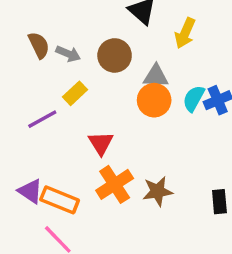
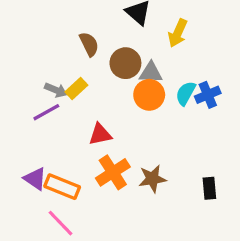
brown semicircle: (39, 45) -> (89, 44), moved
gray arrow: (68, 54) -> (56, 90), moved
brown circle: (115, 55) -> (125, 63), moved
red triangle: (101, 143) -> (100, 134), turned 50

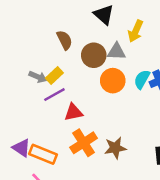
gray triangle: (151, 73) -> (117, 51), moved
purple line: (46, 112) -> (54, 95), moved

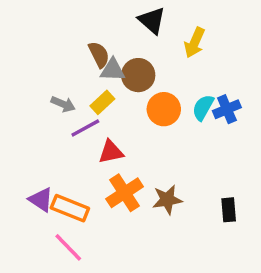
gray triangle: (117, 51) -> (113, 70), moved
yellow rectangle: (54, 76) -> (102, 102), moved

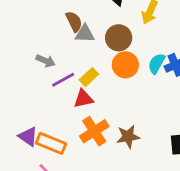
brown circle: (138, 75) -> (119, 38), moved
yellow rectangle: (102, 102) -> (89, 77), moved

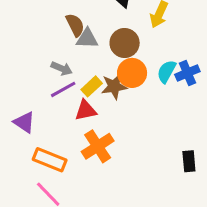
gray arrow: (46, 61) -> (62, 68), moved
purple triangle: (28, 137) -> (24, 122), moved
brown star: (128, 137) -> (114, 86), moved

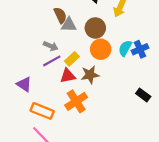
brown star: (114, 86) -> (90, 75), moved
black rectangle: (189, 161) -> (143, 95), moved, turned -48

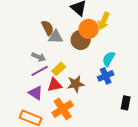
orange circle: (101, 49) -> (89, 29), moved
blue cross: (140, 49) -> (106, 76), moved
purple triangle: (24, 84) -> (36, 93), moved
black rectangle: (143, 95) -> (126, 103), turned 64

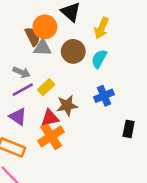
orange circle: (89, 29) -> (45, 27), moved
cyan semicircle: (109, 59) -> (99, 59), moved
red triangle: (55, 85) -> (50, 118), moved

